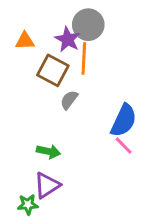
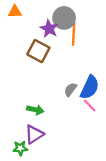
orange triangle: (25, 41) -> (15, 12), moved
orange line: (84, 59) -> (74, 34), moved
gray semicircle: (69, 100) -> (70, 89), moved

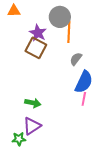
purple star: (49, 29) -> (38, 33), moved
gray semicircle: (70, 89) -> (76, 59), moved
pink line: (90, 105) -> (84, 99), turned 56

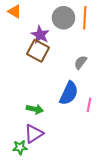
orange triangle: (14, 11) -> (15, 11), turned 32
orange line: (69, 32) -> (85, 18), moved
blue semicircle: (84, 82) -> (69, 93), moved

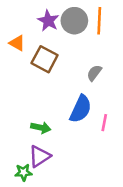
orange triangle: (15, 11) -> (17, 43), moved
purple star: (40, 35) -> (48, 21), moved

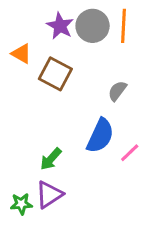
pink line: (104, 123) -> (130, 153), turned 35
green arrow: (41, 128) -> (51, 159), turned 120
green star: (23, 172) -> (21, 204), moved

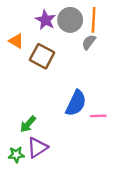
gray semicircle: (117, 91) -> (89, 42), moved
pink line: (130, 153) -> (98, 116), turned 42
green arrow: (51, 159) -> (28, 124), moved

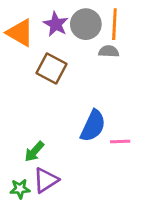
orange triangle: (16, 41) -> (20, 33), moved, size x1.5
gray semicircle: (89, 42) -> (109, 51), turned 56

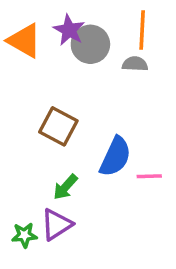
gray circle: (86, 24) -> (90, 44), moved
brown square: (51, 69) -> (58, 126), moved
green arrow: (34, 152) -> (65, 187), moved

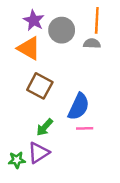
purple star: (69, 30) -> (34, 20), moved
orange triangle: (24, 41) -> (29, 48), moved
pink line: (149, 176) -> (85, 128), moved

